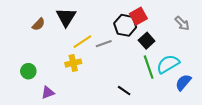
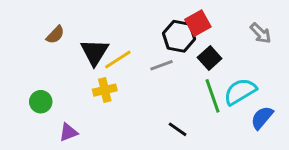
black triangle: (66, 17) -> (95, 52), moved
gray line: (104, 44) -> (162, 65), moved

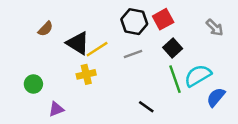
black hexagon: (179, 36) -> (134, 22), moved
black triangle: (95, 52) -> (78, 43), turned -30

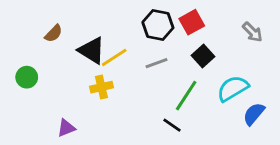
green line: (175, 79) -> (186, 96), moved, turned 52
green circle: (33, 84) -> (27, 77), moved

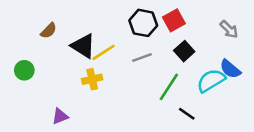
blue semicircle: (254, 114) -> (230, 69), moved, turned -90
black line: (172, 125) -> (187, 114), moved

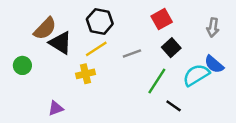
black hexagon: (143, 23) -> (100, 21), moved
gray arrow: (229, 29) -> (213, 27), turned 54
brown semicircle: (49, 31) -> (45, 29), size x1.5
black triangle: (83, 46) -> (61, 43), moved

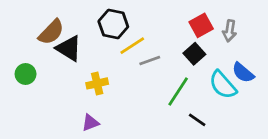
red square: (162, 19) -> (201, 25), moved
gray arrow: (213, 27) -> (230, 31), moved
yellow line: (96, 49) -> (132, 46), moved
cyan semicircle: (196, 75) -> (223, 85), turned -100
purple triangle: (56, 108) -> (90, 123), moved

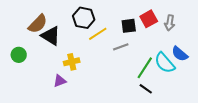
black square: (194, 54) -> (129, 26), moved, turned 35
gray line: (150, 60) -> (121, 47), moved
green line: (178, 92) -> (145, 68), moved
purple triangle: (90, 123) -> (60, 81), moved

